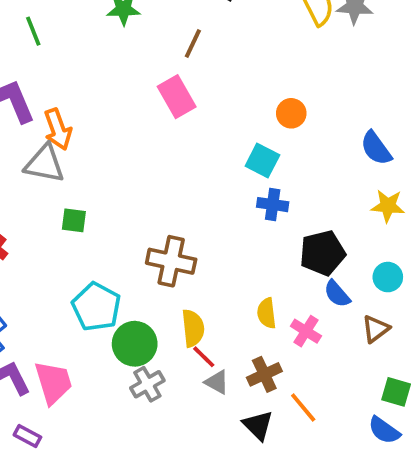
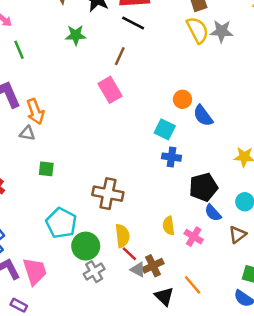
blue semicircle: (376, 148) -> (203, 116), moved
gray triangle: (45, 164) -> (27, 133), size x0.6
brown cross: (264, 374) -> (153, 266), moved

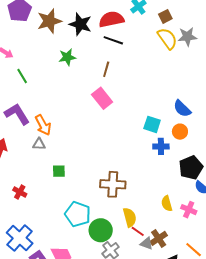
orange circle: (182, 99) -> (180, 132), moved

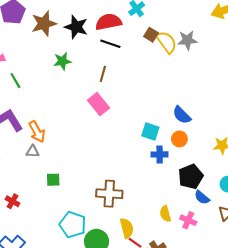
brown square: (165, 16) -> (151, 35), moved, turned -32

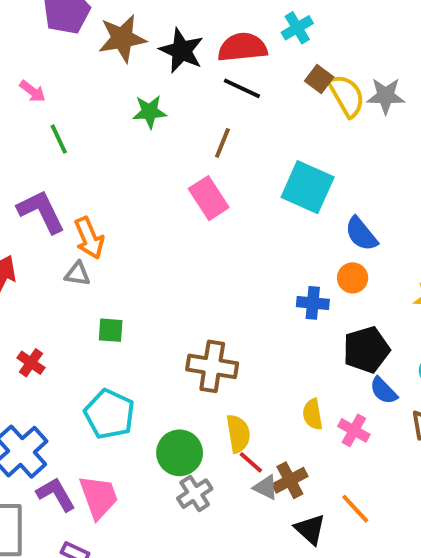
cyan square: (150, 131) -> (308, 187), moved, size x1.5
cyan pentagon: (73, 225) -> (109, 414), moved

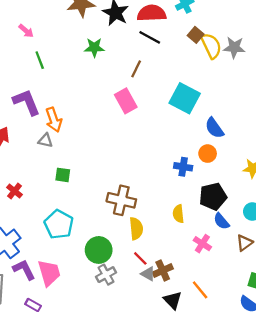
yellow semicircle: (313, 414) -> (178, 214), moved
yellow semicircle: (238, 434) -> (136, 229), moved

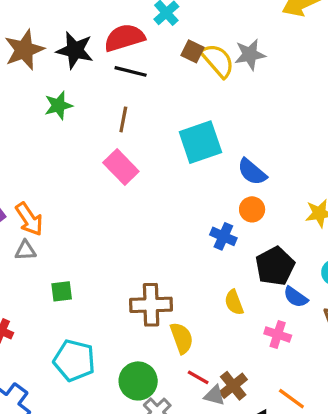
cyan square: (185, 98) -> (200, 142), turned -32
blue cross: (183, 167) -> (223, 236), turned 30

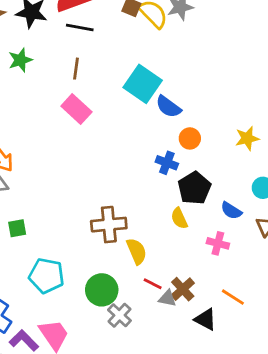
cyan square: (200, 142) -> (143, 84), turned -33
blue semicircle: (252, 172) -> (168, 107), moved
black pentagon: (275, 266) -> (194, 188), moved
green square: (62, 291) -> (17, 228), moved

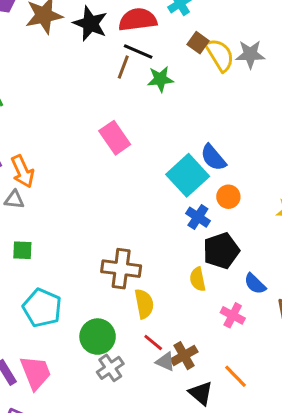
green star: (20, 60) -> (160, 79), moved
brown line: (76, 69) -> (123, 67), moved
cyan square: (143, 84) -> (188, 175), moved

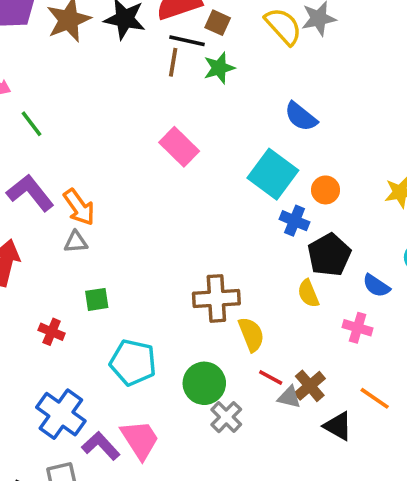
brown square: (198, 43) -> (218, 23), moved
blue semicircle: (213, 158) -> (301, 117), moved

